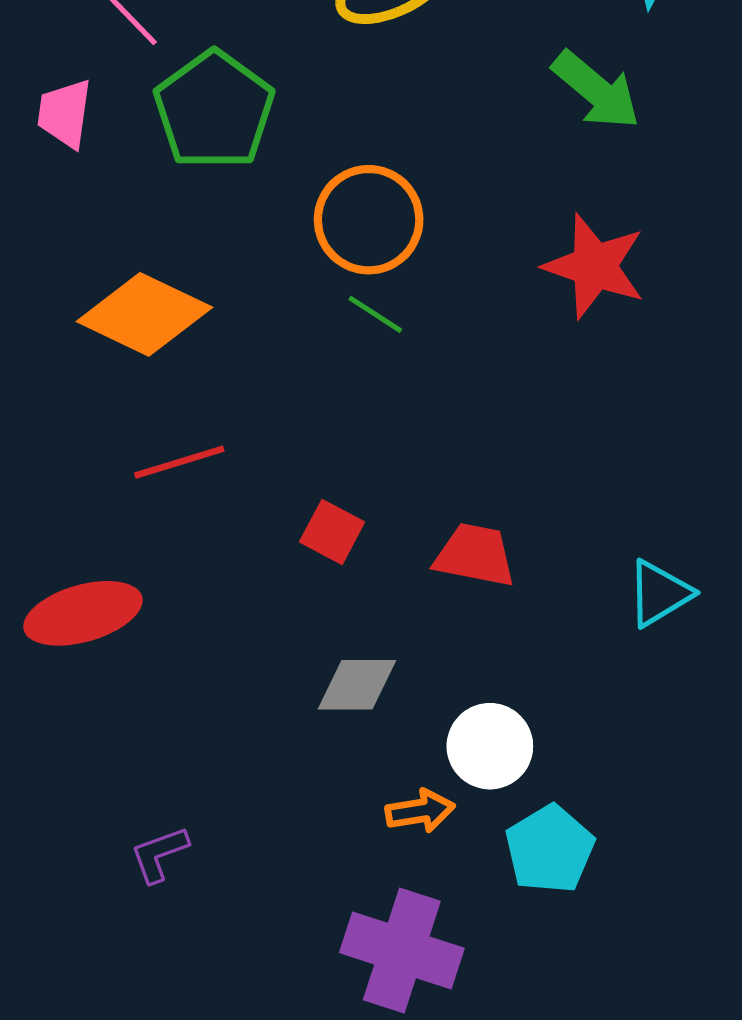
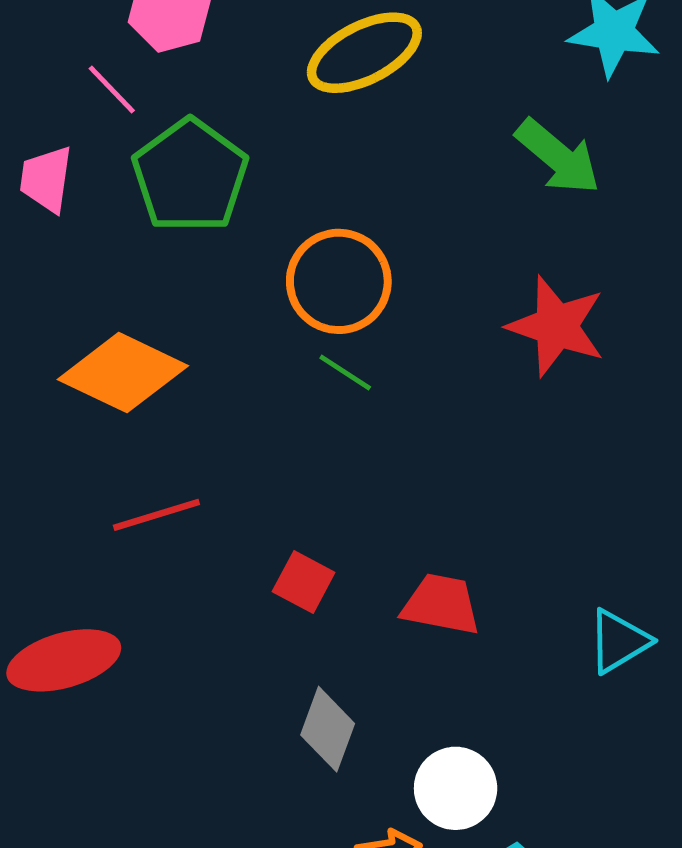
gray diamond: (357, 685) -> (328, 729), turned -70

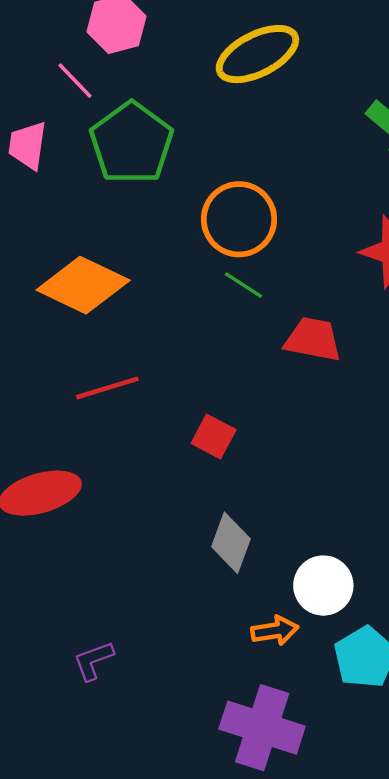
red trapezoid: (441, 604) -> (313, 339), moved

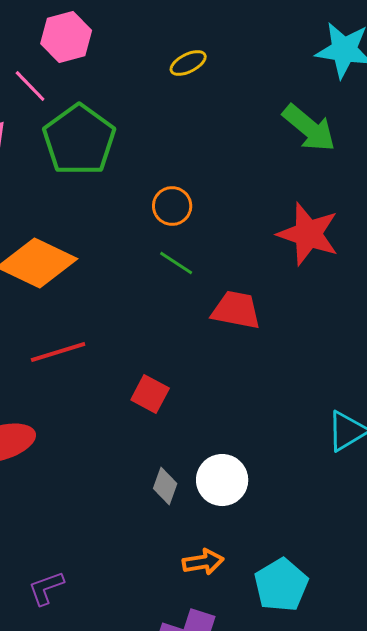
yellow ellipse: (257, 54) -> (188, 63), size x0.5
orange circle: (239, 219) -> (172, 206), size x0.6
gray diamond: (231, 543) -> (165, 486), size x0.7
white circle: (323, 586) -> (222, 480), moved

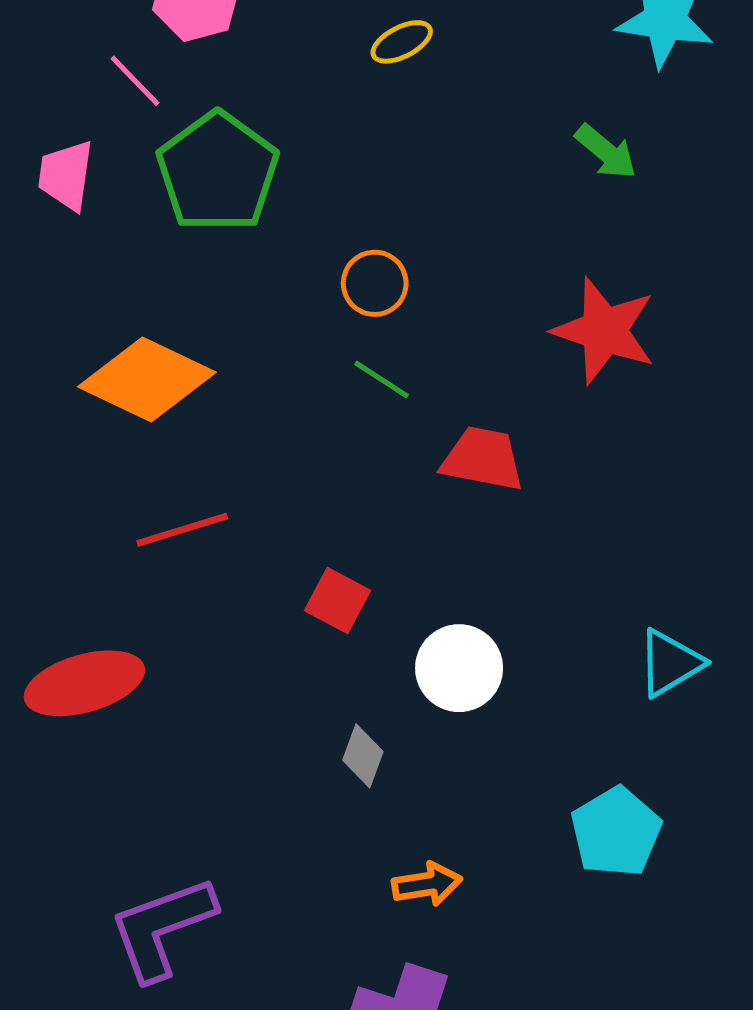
green arrow: (309, 128) -> (606, 152), size x0.7
white circle: (222, 480) -> (459, 668), moved
cyan pentagon: (281, 585) -> (616, 832), moved
purple L-shape: (46, 588) -> (162, 928), size x1.8

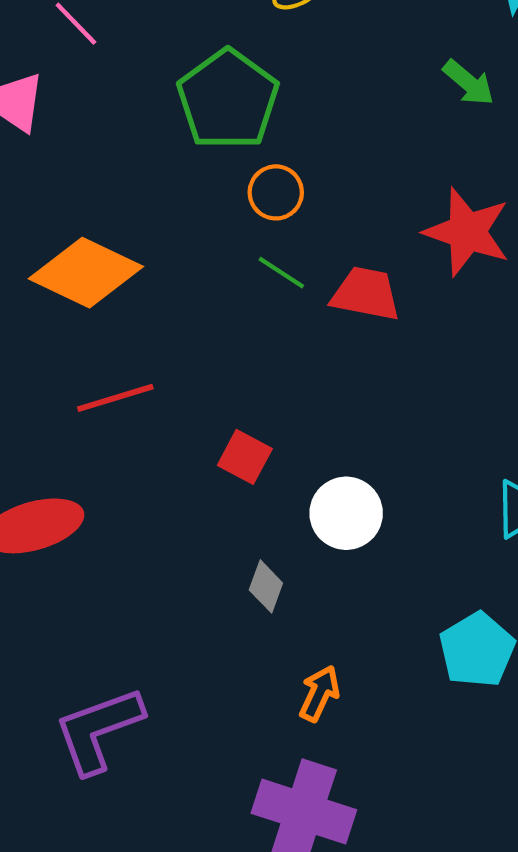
green pentagon: (218, 172) -> (228, 100), moved
red trapezoid: (483, 459) -> (366, 294), moved
orange arrow: (427, 884) -> (319, 693), turned -56

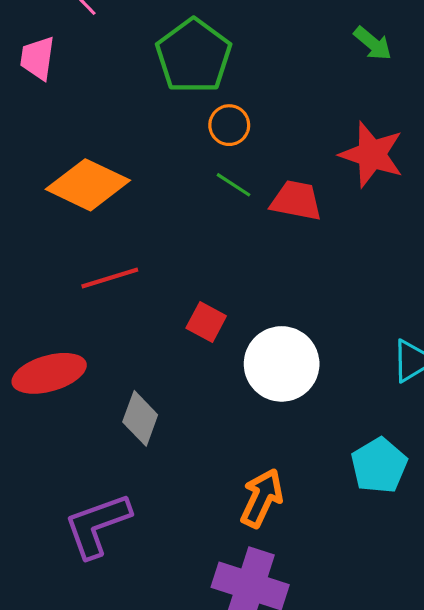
white circle: (346, 513) -> (282, 364), size x1.4
gray diamond: (266, 586) -> (140, 418), moved, size x1.4
orange arrow: (319, 693) -> (262, 498), size x1.4

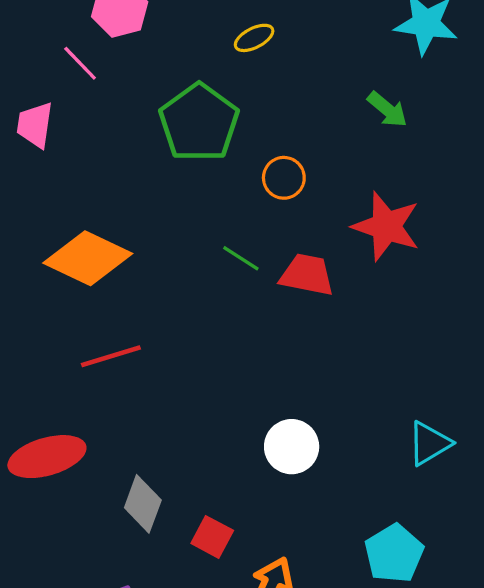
orange circle: (229, 125) -> (284, 178), moved
red square: (206, 322) -> (212, 537), moved
white circle: (282, 364) -> (292, 447), size x0.7

